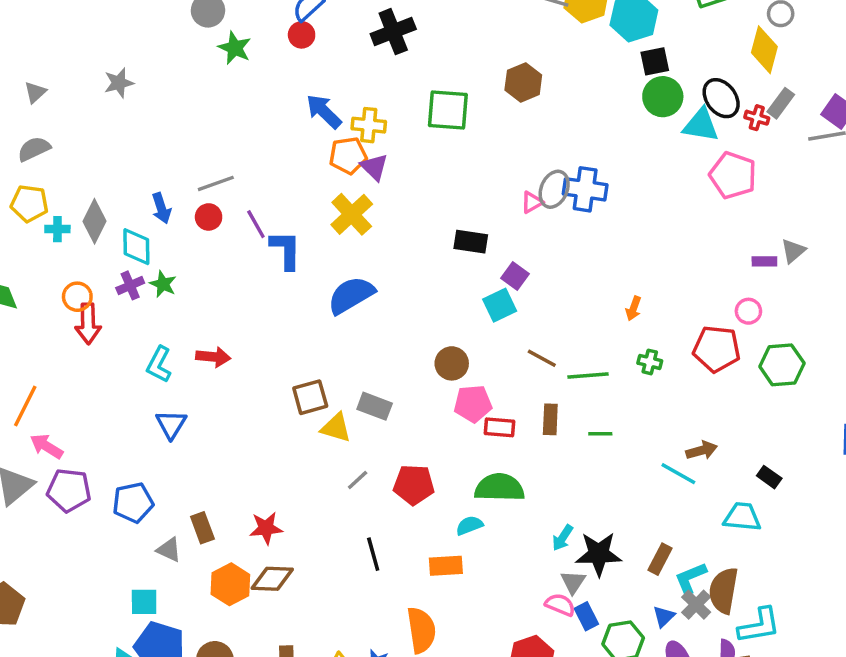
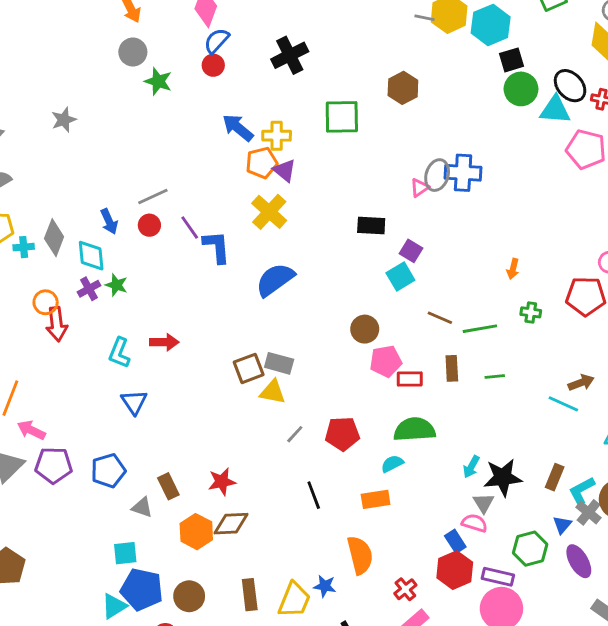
gray rectangle: (375, 406) -> (279, 363), moved
blue rectangle: (586, 616) -> (455, 541), moved

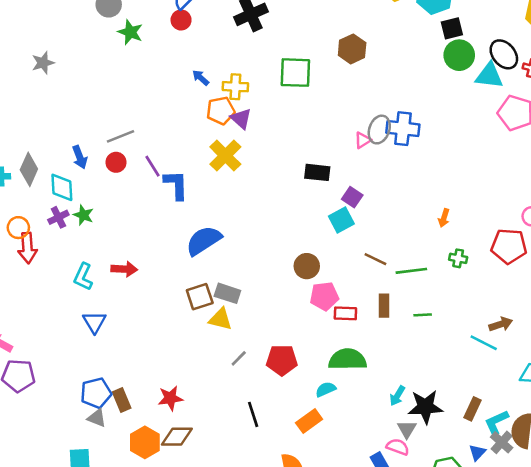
blue arrow: (238, 128) -> (201, 78), size x0.6
blue semicircle: (275, 280) -> (204, 241), moved
blue pentagon: (108, 471) -> (96, 393), moved
orange rectangle: (376, 499) -> (309, 421), turned -30

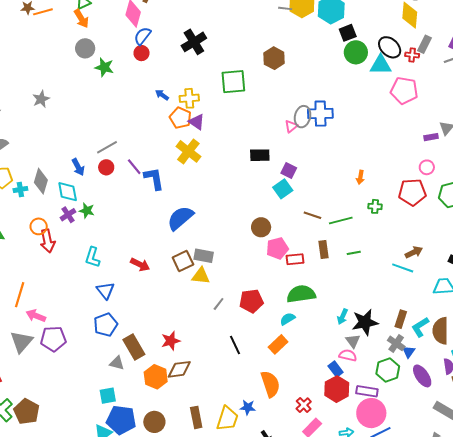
orange pentagon: (221, 111) -> (180, 118), turned -30
red arrow: (124, 269) -> (140, 264), moved, turned 30
blue pentagon: (96, 393) -> (106, 325), moved
brown rectangle: (122, 400) -> (134, 347), size x1.4
gray cross: (502, 442) -> (396, 343), moved

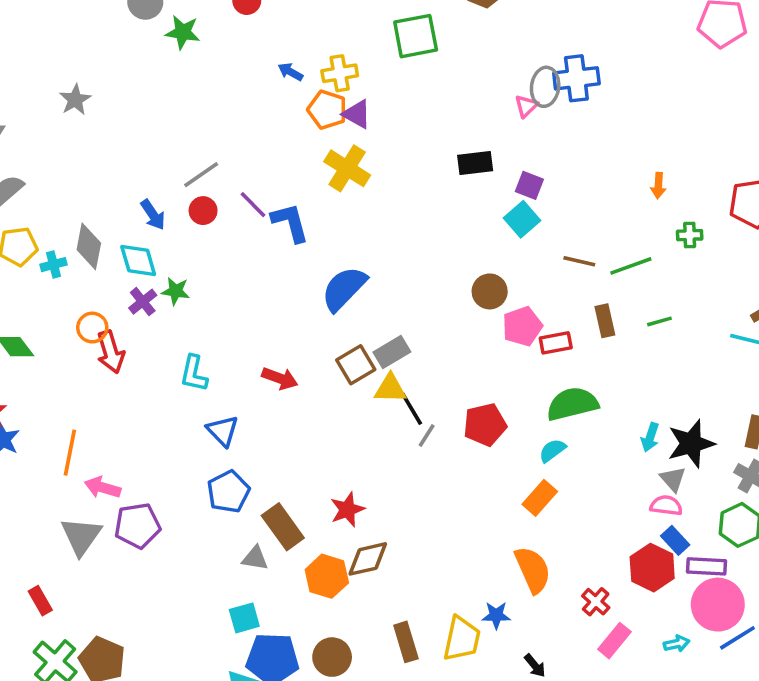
gray rectangle: (204, 256) -> (392, 352), turned -36
black line: (235, 345) -> (412, 409), moved
blue rectangle: (336, 369) -> (675, 540), moved

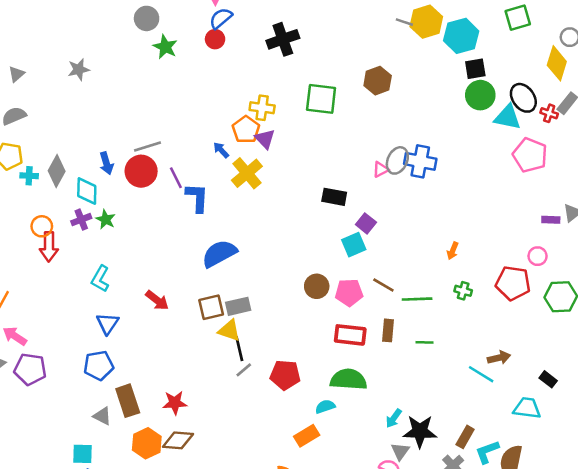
blue arrow: (290, 72) -> (221, 150), moved
red circle: (203, 211) -> (141, 171), size x1.6
pink pentagon: (522, 326) -> (349, 293), moved
red rectangle: (556, 343) -> (350, 335), size x1.4

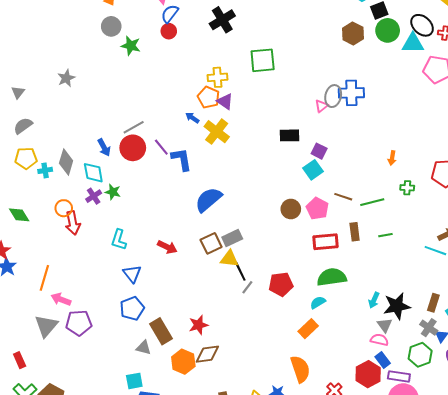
brown hexagon: (378, 81) -> (353, 33), moved
pink pentagon: (349, 293) -> (317, 208), turned -30

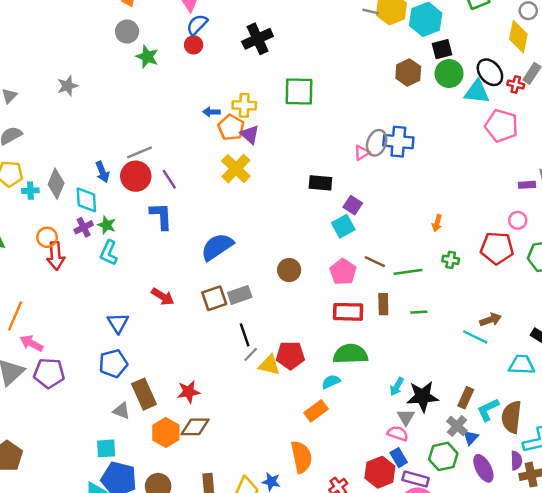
blue arrow: (192, 118) -> (211, 112), moved, turned -40
blue L-shape: (181, 159) -> (161, 216), moved
brown circle: (291, 209) -> (289, 270), moved
cyan L-shape: (119, 240) -> (109, 253), moved
yellow triangle: (229, 259) -> (269, 365), moved

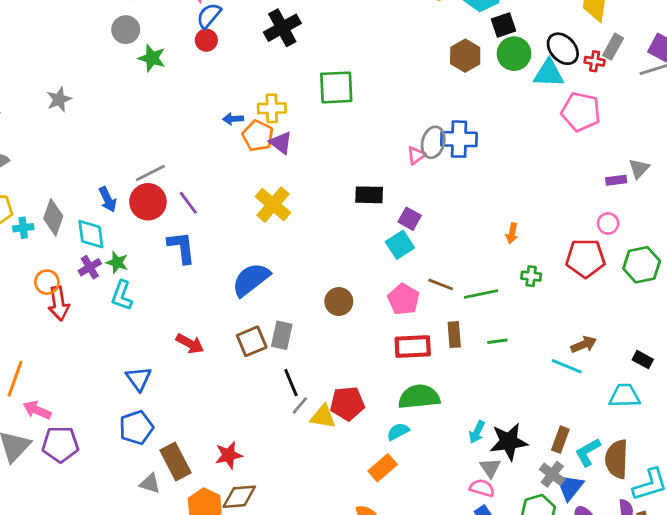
yellow cross: (236, 169) -> (273, 205), moved
gray rectangle: (240, 295) -> (282, 335), turned -55
blue triangle: (471, 438) -> (570, 487), size x1.5

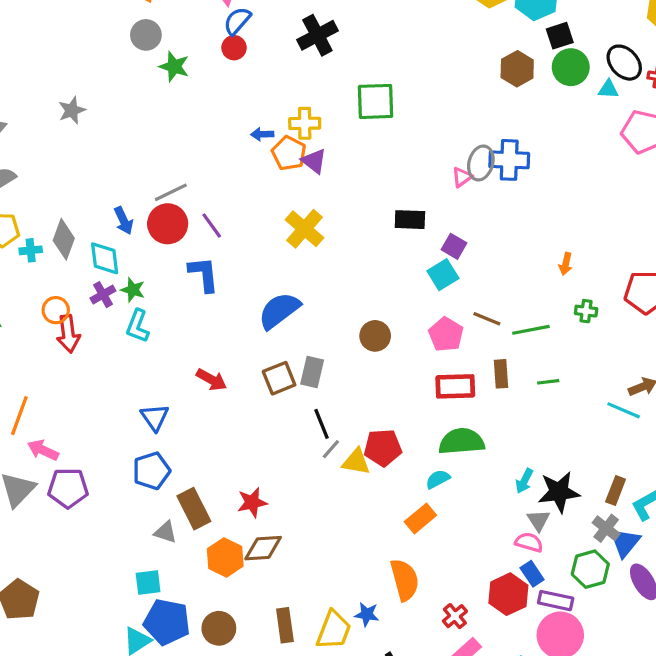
cyan triangle: (549, 73) -> (608, 89), size x0.6

